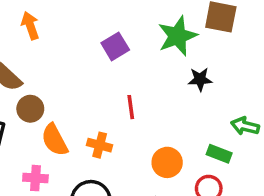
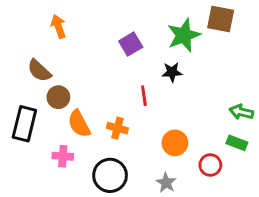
black star: (200, 79) -> (172, 72), moved
green rectangle: (219, 154) -> (237, 143), moved

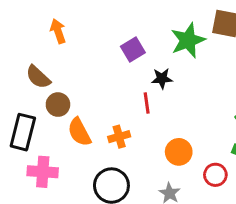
black star: (172, 72) -> (162, 79), moved
orange cross: (117, 128) -> (119, 137), turned -30
pink cross: (63, 156) -> (43, 172), moved, size x1.4

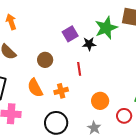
orange arrow: (58, 31) -> (11, 22), moved
black star: (162, 79) -> (89, 44), moved
brown circle: (58, 105) -> (45, 60), moved

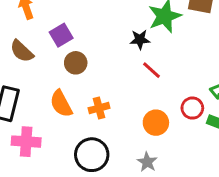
purple square: (70, 34) -> (61, 35), moved
red line: (79, 69) -> (152, 70), moved, turned -40
red circle: (124, 116) -> (192, 108), moved

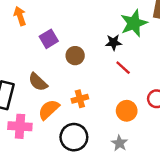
brown semicircle: (22, 51) -> (38, 82), moved
brown circle: (76, 63) -> (75, 56), moved
orange semicircle: (61, 104) -> (49, 110), moved, turned 75

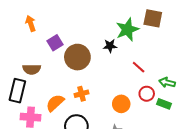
brown circle: (75, 56) -> (77, 57), size x1.6
red line: (123, 68) -> (139, 67), moved
brown semicircle: (38, 82) -> (32, 69), moved, turned -42

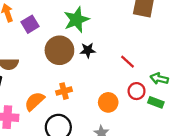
green star: (127, 30) -> (76, 20), moved
purple square: (55, 43) -> (30, 24), moved
black star: (110, 46) -> (88, 50), moved

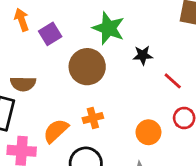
green star: (76, 20) -> (109, 28), turned -30
black star: (88, 50) -> (143, 55), moved

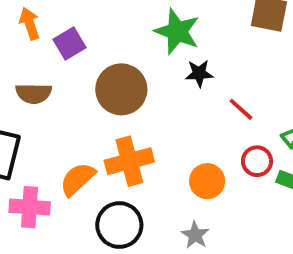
green star: (109, 28) -> (177, 32), moved
brown semicircle: (23, 84) -> (34, 93), moved
orange cross: (93, 118) -> (129, 161), size x1.6

